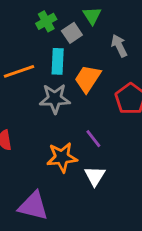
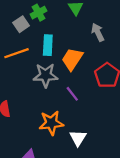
gray square: (72, 33) -> (21, 24), moved
purple line: (93, 139) -> (72, 94), moved

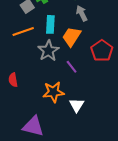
gray arrow: (98, 32) -> (82, 13), moved
gray star: (45, 75) -> (48, 51), turned -30

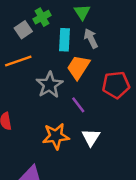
cyan rectangle: (50, 24) -> (65, 40), moved
red pentagon: (102, 51) -> (116, 85), turned 30
white triangle: (77, 105) -> (91, 137), moved

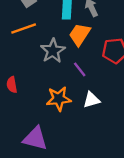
white triangle: (91, 137) -> (91, 100), turned 42

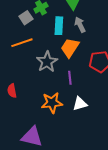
purple line: (80, 69) -> (70, 78), turned 32

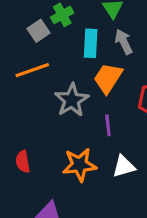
red semicircle: (12, 91) -> (23, 162), moved

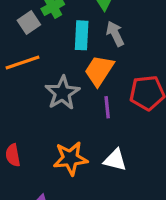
purple line: (108, 125) -> (107, 107), moved
white triangle: (124, 166) -> (115, 160), turned 30

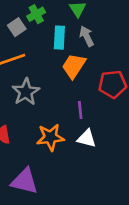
gray star: (62, 93) -> (26, 92), moved
purple line: (107, 107) -> (80, 110), moved

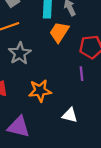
purple line: (80, 110) -> (81, 74), moved
white triangle: (87, 139) -> (70, 115), moved

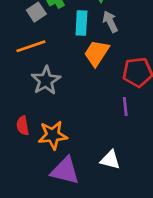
orange star: (40, 91) -> (53, 135), moved
purple triangle: (19, 127) -> (65, 171), moved

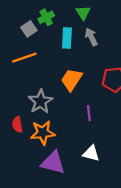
orange trapezoid: (97, 53) -> (72, 80), moved
gray star: (46, 80) -> (40, 101), moved
purple line: (125, 106) -> (89, 113), moved

